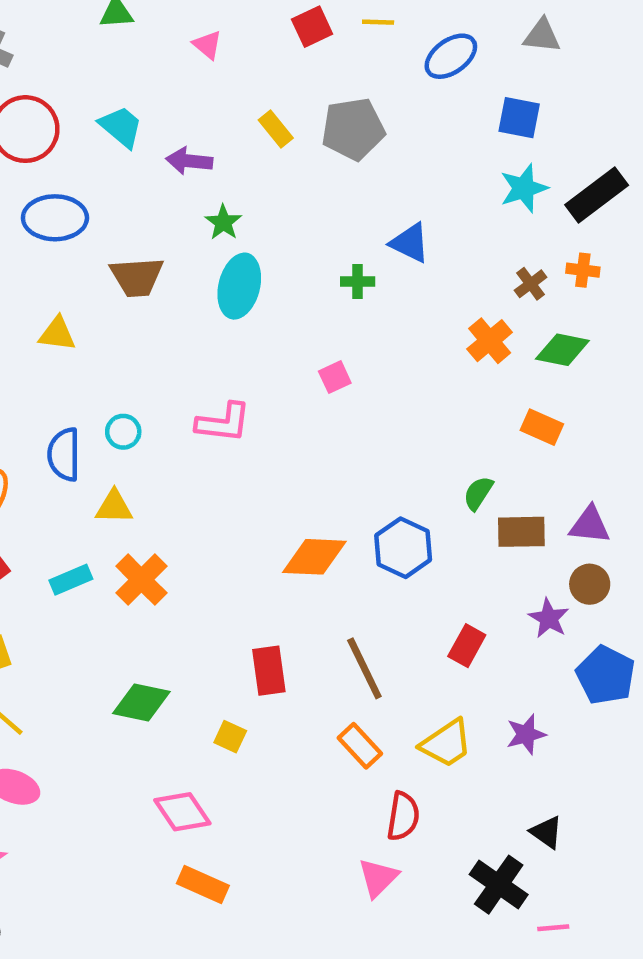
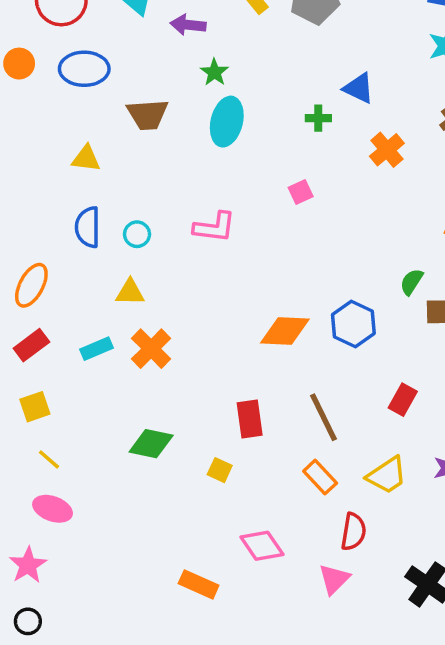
orange cross: (490, 341) -> (387, 150), moved
blue semicircle: (64, 454) -> (88, 227), moved
pink diamond: (182, 812) -> (262, 546), moved

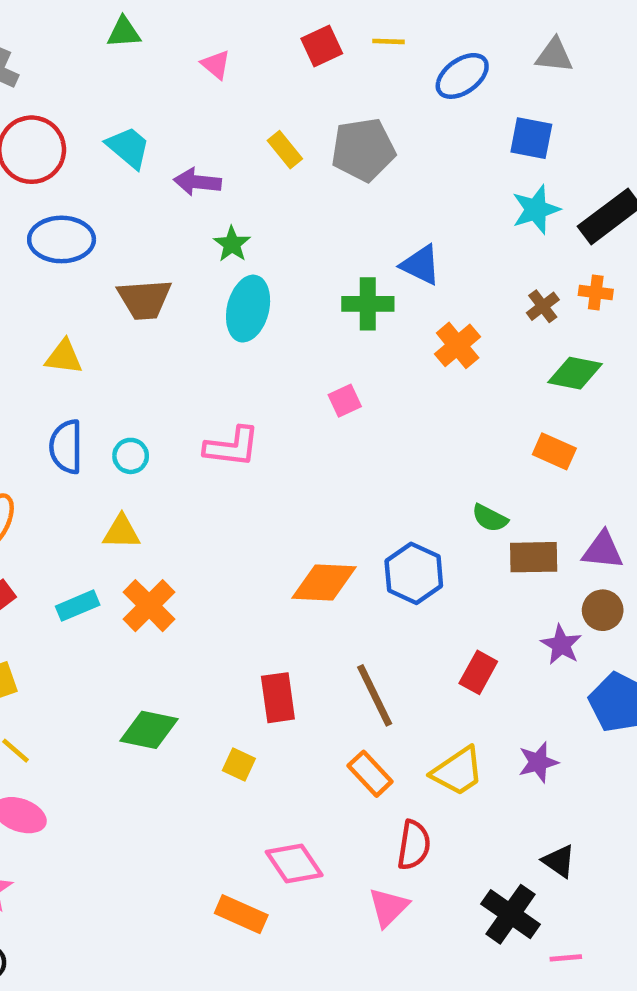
green cross: (318, 118) -> (368, 304), size x1.5
green semicircle: (412, 282) -> (490, 518), turned -96
orange rectangle: (199, 584) -> (241, 914), moved

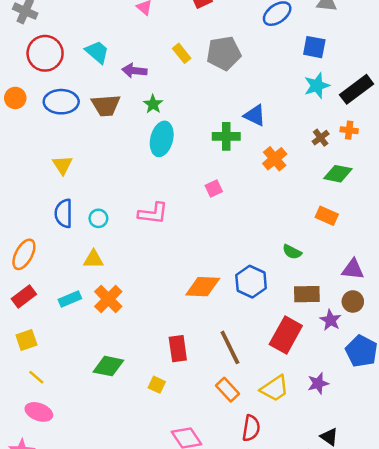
brown trapezoid: (144, 299) -> (106, 105), moved
yellow triangle: (64, 357) -> (62, 165), turned 50
brown rectangle: (534, 557) -> (307, 294), moved
red rectangle: (478, 672) -> (286, 335), size x1.6

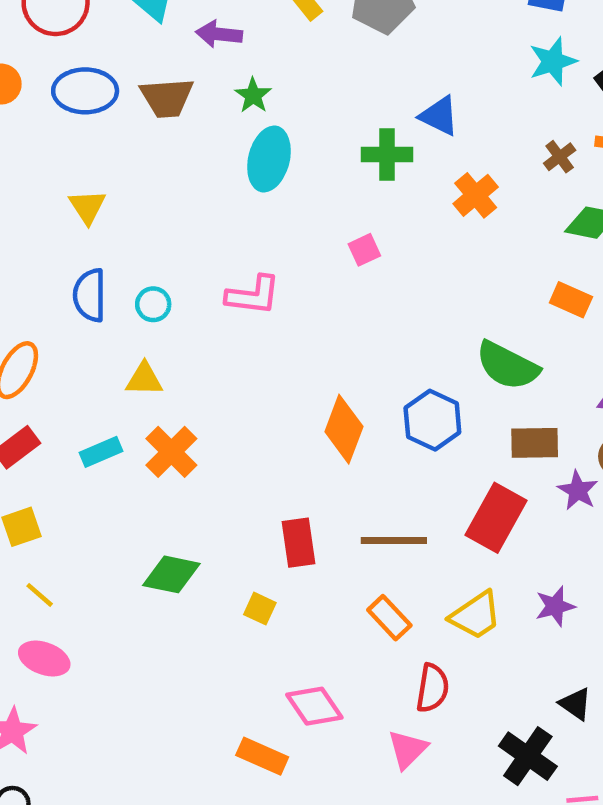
green semicircle: (292, 252) -> (507, 366), size x1.8
orange diamond: (203, 287) -> (344, 429), turned -72
brown line: (230, 347) -> (394, 540), turned -64

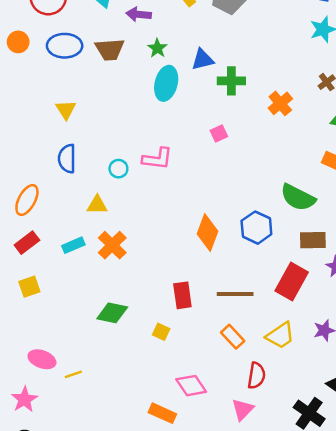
blue triangle: (439, 116) -> (203, 60), moved, turned -40
cyan circle: (153, 304) -> (118, 169), moved
yellow line: (40, 595) -> (73, 374), moved, turned -60

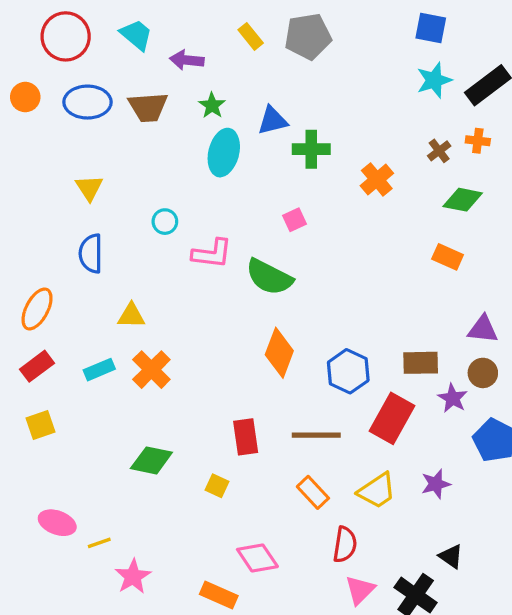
cyan circle: (118, 169) -> (165, 222), moved
green semicircle: (298, 197) -> (269, 277), moved
blue hexagon: (256, 228) -> (348, 371), moved
pink star: (24, 399) -> (133, 577), moved
pink triangle: (243, 409) -> (360, 590), moved

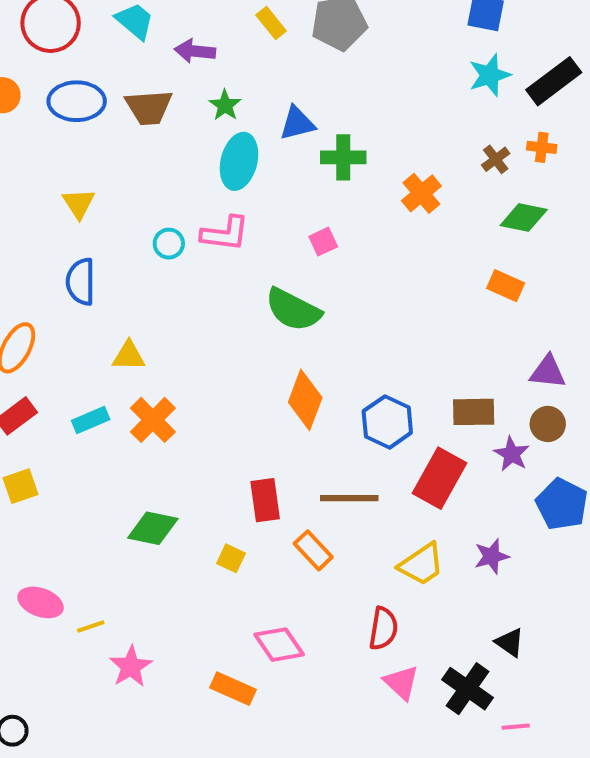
pink L-shape: (212, 253) -> (225, 234), moved
orange rectangle: (313, 492) -> (313, 550), moved
pink triangle: (360, 590) -> (401, 683), turned -32

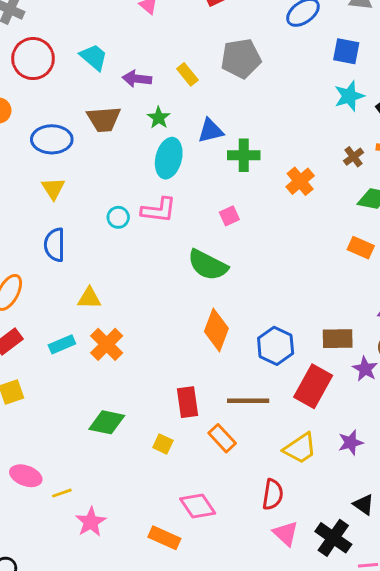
yellow rectangle: (271, 23) -> (187, 74), moved
blue ellipse: (77, 101) -> (52, 139), moved

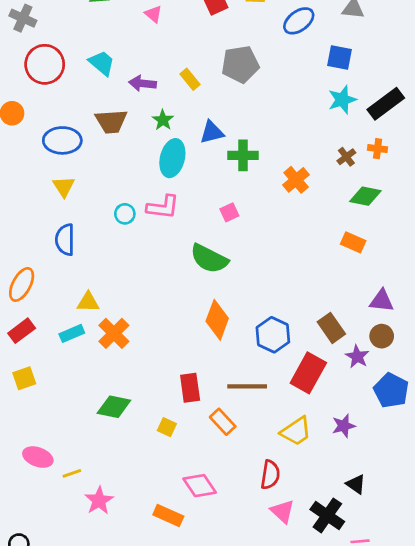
yellow triangle: (89, 298) -> (88, 302), moved
brown rectangle: (338, 339) -> (331, 328), turned 56

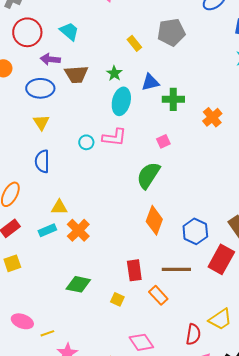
purple arrow: (142, 83) -> (50, 59), moved
green semicircle: (209, 259) -> (148, 175), turned 96
yellow trapezoid: (296, 431) -> (220, 319), moved

